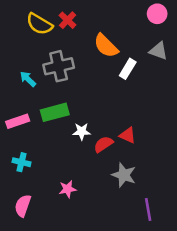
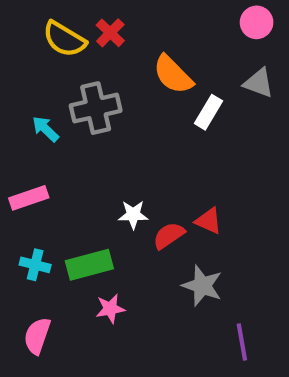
green rectangle: (55, 112) -> (89, 265), moved

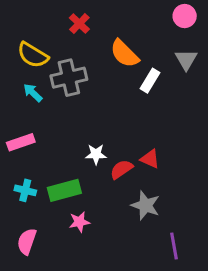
yellow semicircle: (64, 39) -> (33, 55), moved
gray triangle: (259, 83) -> (186, 60), turned 40

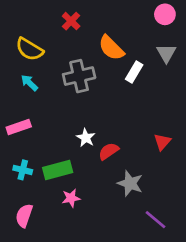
gray cross: (69, 78) -> (79, 76), moved
white star: (96, 154) -> (86, 138), turned 30
red triangle: (150, 159) -> (162, 142), moved, turned 48
purple line: (174, 246) -> (156, 220), turned -40

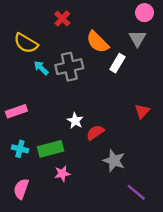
gray triangle: (166, 53) -> (137, 38), moved
cyan arrow: (29, 83) -> (41, 68), moved
red triangle: (162, 142) -> (142, 111), moved

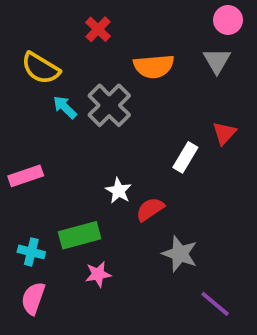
orange semicircle: (97, 42) -> (154, 66), turned -50
white rectangle: (117, 63) -> (185, 157), moved
gray cross: (69, 67) -> (109, 105), turned -32
red triangle: (142, 111) -> (224, 133), moved
cyan cross: (20, 149) -> (31, 252), moved

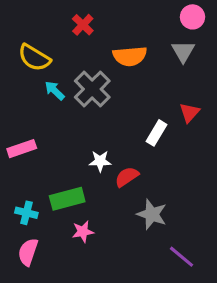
white star: (119, 191) -> (100, 161), turned -30

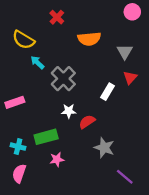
gray triangle: (183, 51) -> (125, 52), moved
gray cross: (92, 89) -> (63, 79), moved

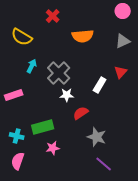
gray triangle: (125, 52) -> (123, 41), moved, turned 35
cyan arrow: (37, 62) -> (32, 66), moved, turned 72
white star: (69, 111) -> (67, 95), moved
purple line: (125, 177) -> (104, 164), moved

